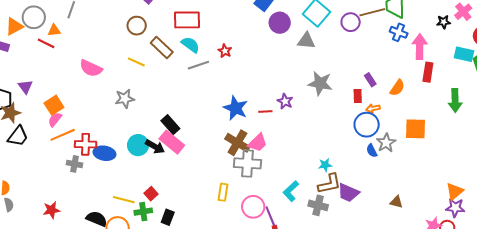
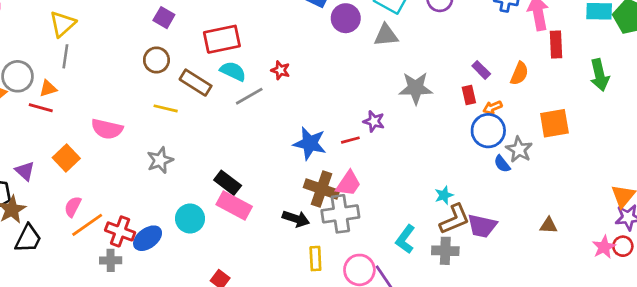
orange square: (54, 105) -> (66, 158), moved
red cross: (86, 144) -> (120, 231), turned 30
black arrow: (155, 147) -> (296, 219), moved
blue ellipse: (104, 153) -> (148, 238), turned -35

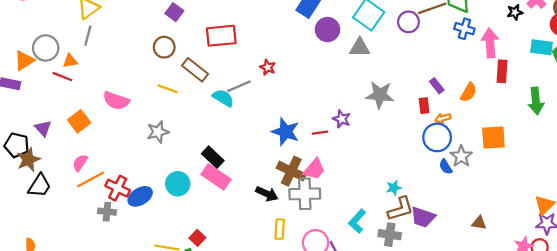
cyan semicircle: (233, 71) -> (223, 98), moved

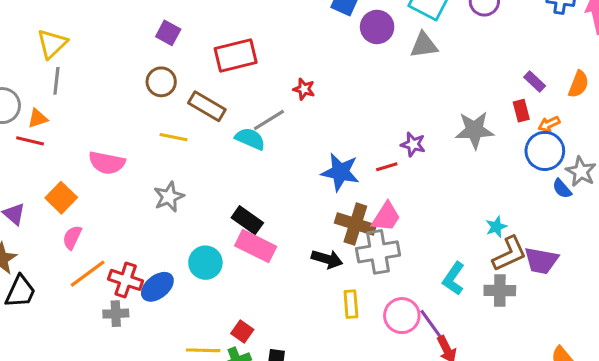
gray star: (380, 95) -> (474, 130), moved
pink semicircle: (80, 163) -> (72, 237), moved

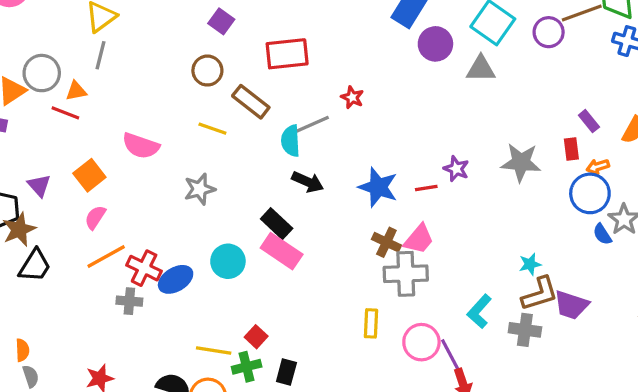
cyan semicircle: (250, 139) -> (291, 141), turned -124
brown cross: (355, 224) -> (386, 242), size x0.7
black arrow: (327, 259) -> (308, 182), moved

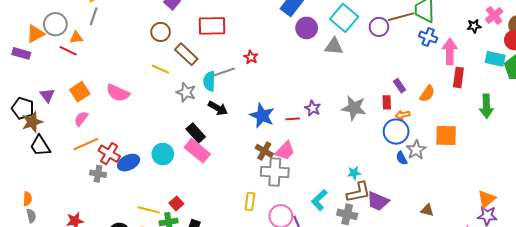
pink semicircle: (141, 146) -> (118, 93), moved
gray star: (200, 189) -> (186, 92), moved, turned 30
black trapezoid: (35, 266) -> (40, 146), turned 110

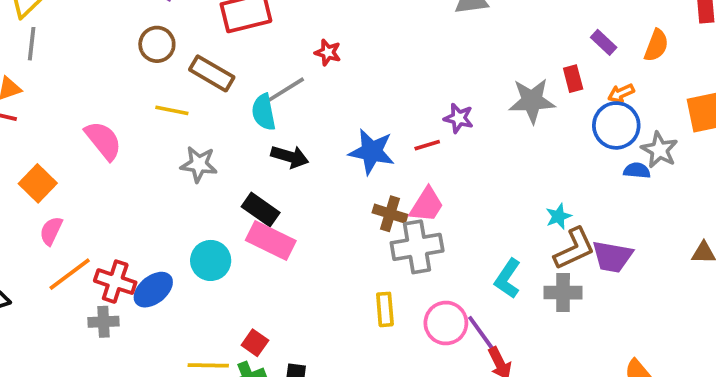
gray star: (186, 92) -> (199, 164), moved
pink semicircle: (118, 93) -> (103, 140), moved, turned -140
red rectangle: (387, 102) -> (573, 79), moved
blue semicircle: (402, 158) -> (637, 170), turned 136

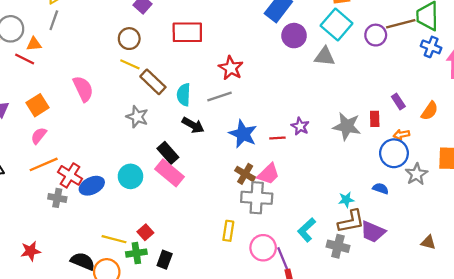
red star: (328, 52) -> (231, 68), size x1.5
brown rectangle: (212, 73) -> (153, 82), moved
gray line: (286, 90) -> (220, 97), moved
yellow line: (172, 110) -> (130, 64), moved
blue semicircle: (637, 170) -> (380, 189), moved

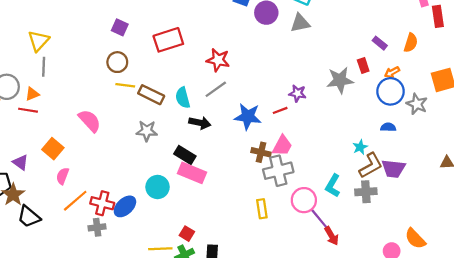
pink circle: (263, 248) -> (304, 200), moved

